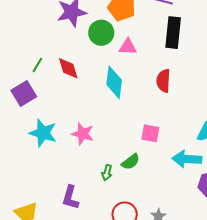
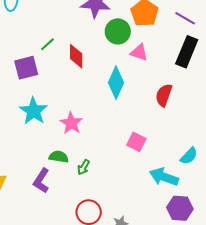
green semicircle: (131, 162) -> (59, 157), moved, turned -150

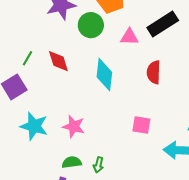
pink triangle: (139, 52) -> (129, 37), moved
black rectangle: (187, 52) -> (163, 24), turned 52

